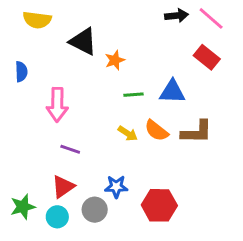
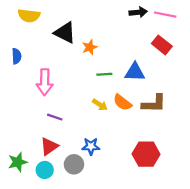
pink line: (211, 18) -> (165, 15), turned -30
red hexagon: (159, 205) -> (146, 154), moved

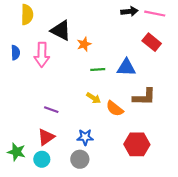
yellow semicircle: (29, 16) -> (27, 15), turned -96
pink arrow: (45, 82) -> (42, 55), moved
orange semicircle: (122, 102) -> (115, 109), moved
green star: (18, 162) -> (16, 152), turned 30
gray circle: (74, 164) -> (80, 159), moved

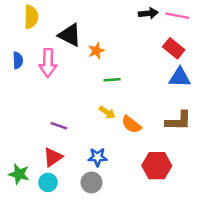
blue triangle: (126, 67) -> (180, 77), moved
brown L-shape: (144, 97) -> (179, 121), moved

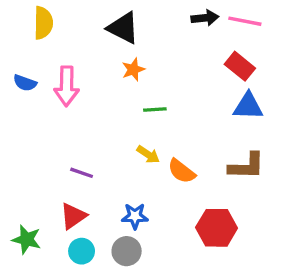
black triangle: (70, 35) -> (123, 28), moved
blue semicircle: (18, 60) -> (25, 83), turned 112
cyan circle: (48, 182) -> (82, 251), moved

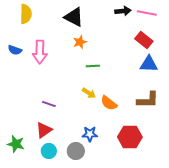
blue star: (135, 216) -> (90, 134), moved

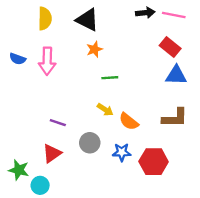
yellow semicircle: (26, 14) -> (45, 19), moved
blue star: (90, 134) -> (122, 152), moved
cyan circle: (49, 151) -> (40, 185), moved
gray circle: (76, 151) -> (90, 143), moved

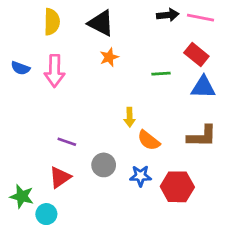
green line: (110, 78) -> (161, 74), moved
yellow arrow: (105, 110) -> (130, 117), moved, turned 56

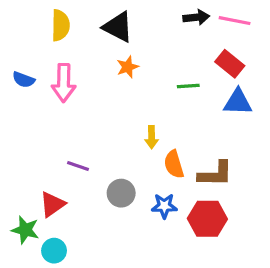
brown L-shape: (202, 136) -> (215, 174), moved
orange semicircle: (149, 140) -> (174, 164), turned 35
red triangle: (60, 177) -> (52, 204), moved

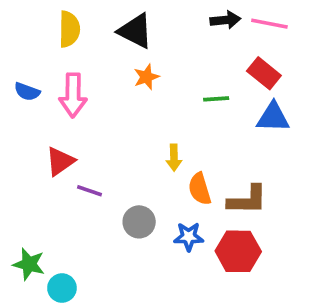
red triangle: (52, 204) -> (60, 161), moved

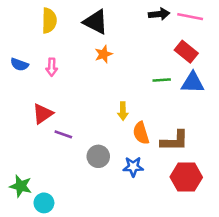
pink arrow: (73, 95) -> (52, 67), size x0.6
green line: (216, 99) -> (162, 80), moved
red hexagon: (238, 251) -> (186, 177), moved

